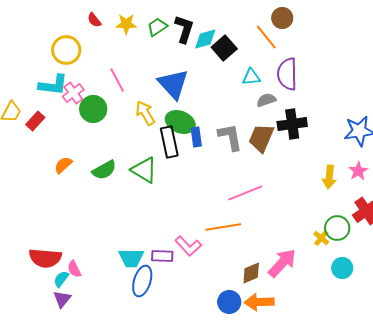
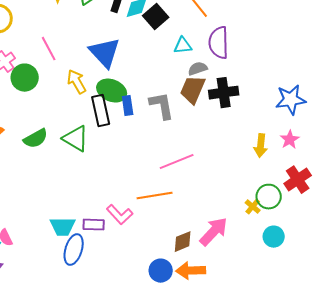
brown trapezoid: (261, 138) -> (193, 90), moved

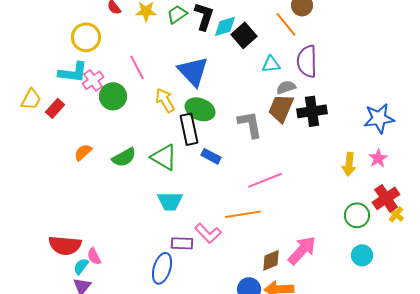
blue rectangle: (128, 106) -> (211, 156), moved, turned -54
yellow cross: (253, 207) -> (396, 214), moved
cyan trapezoid: (63, 227) -> (170, 201), moved

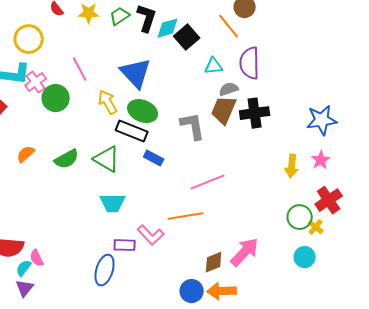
black rectangle: (189, 129) -> (132, 131), turned -56
yellow cross: (396, 214) -> (316, 227), moved

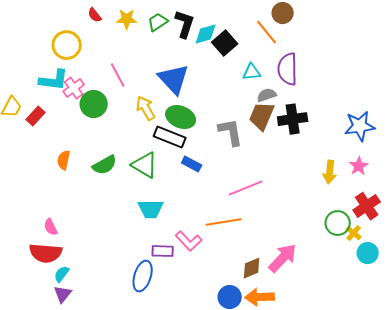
orange semicircle: (26, 154) -> (64, 160), turned -36
cyan circle: (305, 257) -> (368, 253), moved
pink semicircle: (37, 258) -> (51, 227), moved

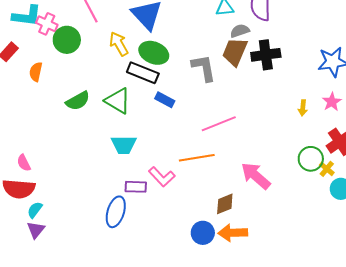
pink cross: (74, 88) -> (47, 24), turned -30
orange semicircle: (64, 160) -> (36, 72), moved
yellow arrow: (330, 172) -> (303, 108), size x0.7
pink arrow: (283, 258) -> (256, 176), moved, turned -92

